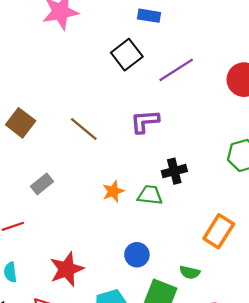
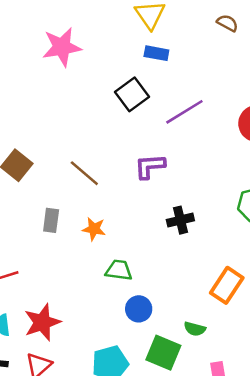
gray rectangle: (42, 184) -> (51, 220), moved, turned -45
orange star: (113, 191) -> (94, 229), moved, turned 30
green trapezoid: (150, 195) -> (119, 270), moved
red star: (67, 269) -> (42, 322), moved

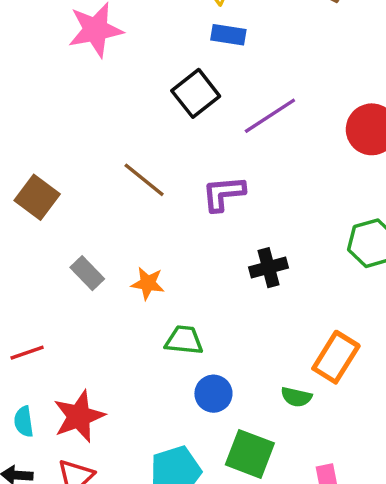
brown line: (84, 173) -> (144, 180), moved
gray rectangle: (51, 220) -> (87, 273), turned -50
green semicircle: (195, 329) -> (296, 397), moved

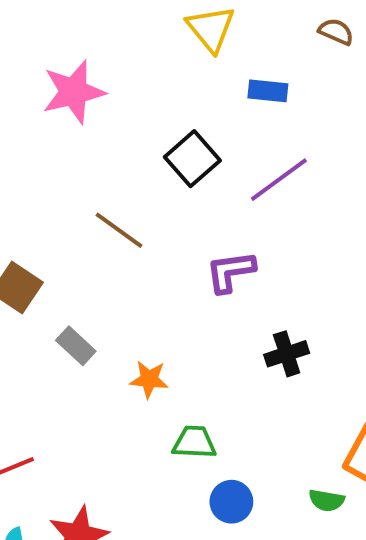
blue rectangle: (228, 35) -> (268, 91), moved
brown line: (144, 180) -> (119, 230), moved
gray rectangle: (87, 273) -> (76, 346), moved

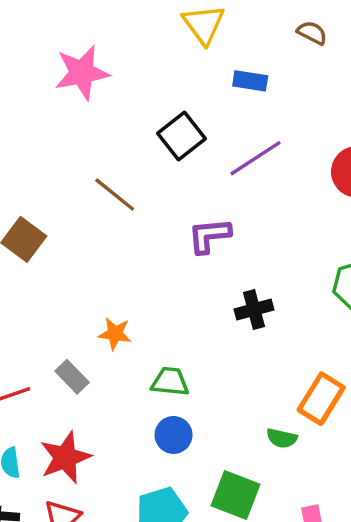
gray rectangle: (76, 346) -> (72, 377), moved
orange star: (149, 379) -> (115, 334), moved
blue circle: (231, 502) -> (174, 435), moved

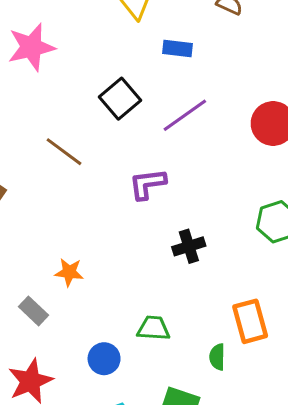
green trapezoid: (170, 382) -> (153, 328), moved
orange rectangle: (321, 399) -> (250, 321), turned -45
blue circle: (174, 435) -> (104, 359), moved
green semicircle: (282, 438) -> (217, 357), turned 80

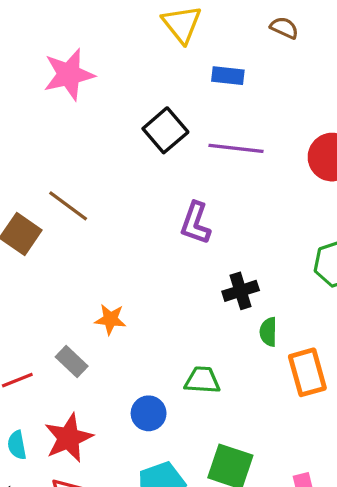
purple line: (185, 115) -> (236, 148), turned 42
brown line: (64, 152) -> (68, 206), moved
purple L-shape: (147, 184) -> (195, 223), turned -63
green semicircle: (217, 357) -> (268, 332), moved

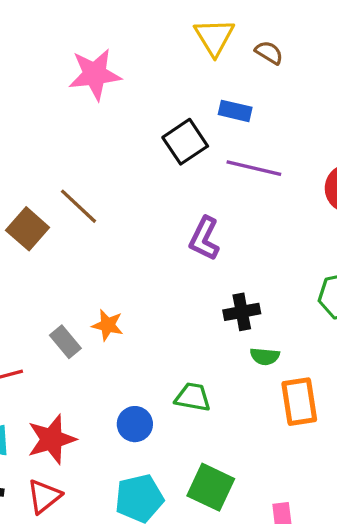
brown semicircle: (284, 28) -> (269, 53), moved
blue rectangle: (228, 76) -> (235, 111), moved
green semicircle: (268, 332) -> (265, 356), turned -92
gray rectangle: (72, 362) -> (65, 342), moved

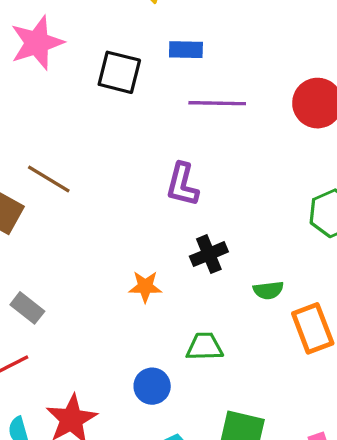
black square: (185, 142) -> (119, 72), moved, turned -30
black cross: (242, 312) -> (209, 254), moved
orange star: (108, 325) -> (145, 287), moved
gray rectangle: (65, 342) -> (27, 308), moved

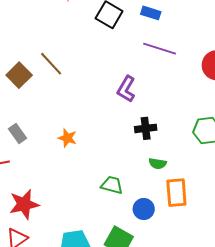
black cross: (209, 254) -> (146, 128), moved
orange star: (145, 287) -> (67, 138), moved
blue circle: (152, 386) -> (144, 209), moved

